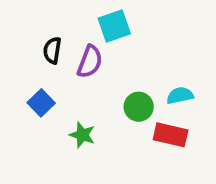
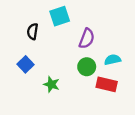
cyan square: (114, 26) -> (60, 16), moved
purple semicircle: (90, 62) -> (87, 38), moved

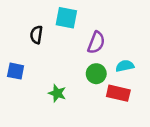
cyan square: (60, 16) -> (66, 18), turned 30
blue square: (26, 64) -> (16, 71), moved, turned -35

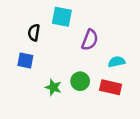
blue square: (16, 71) -> (25, 61), moved
green circle: (96, 74) -> (80, 81), moved

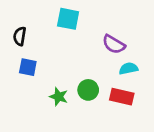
black semicircle: (34, 33) -> (20, 36), moved
purple semicircle: (90, 40) -> (114, 44), moved, turned 100

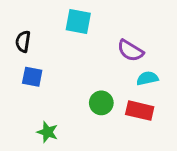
green star: (59, 97) -> (48, 132), moved

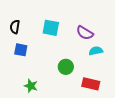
cyan square: (78, 21) -> (51, 28), moved
red rectangle: (140, 111) -> (91, 84), moved

